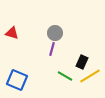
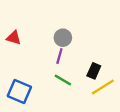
green line: (65, 76) -> (63, 80), moved

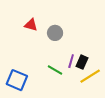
red triangle: (14, 38) -> (31, 25), moved
purple line: (59, 56) -> (71, 61), moved

